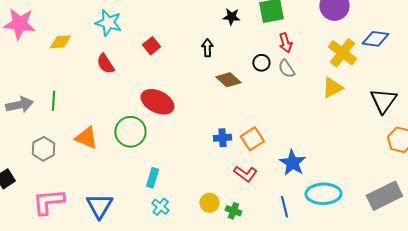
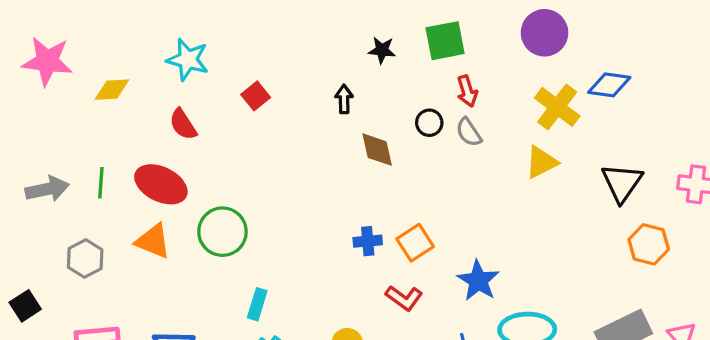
brown diamond: (228, 80) -> (377, 150), turned 35
red ellipse: (157, 102) -> (161, 184), moved

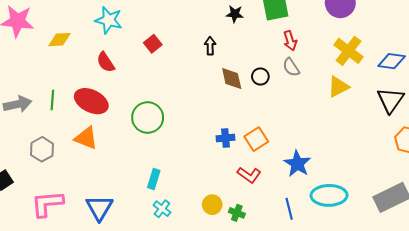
blue diamond: (609, 85) -> (392, 61), moved
black circle: (429, 123) -> (260, 77), moved
green circle: (222, 232) -> (148, 118), moved

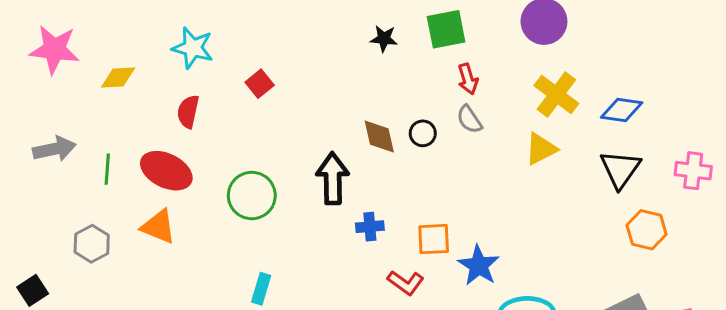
black arrow: (210, 46) -> (333, 178), moved, size x1.8
red semicircle: (106, 62) -> (188, 112), turned 45
gray arrow: (17, 104) -> (54, 149), moved
orange square: (256, 139) -> (434, 239), moved, turned 30

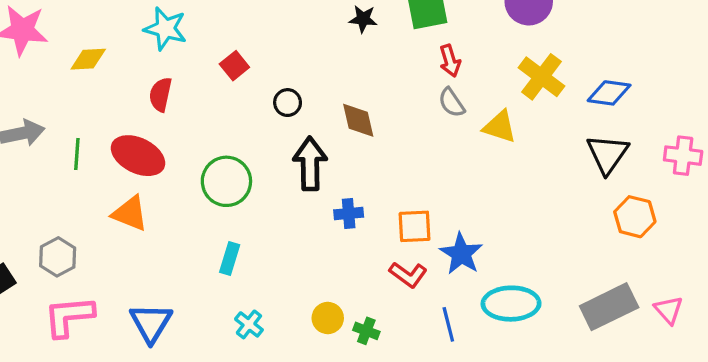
black circle: (423, 133) -> (288, 103), moved
yellow triangle: (541, 149) -> (500, 127), moved, turned 45
gray hexagon: (92, 244) -> (58, 257), moved
red L-shape: (406, 283) -> (408, 275), moved
cyan rectangle: (261, 289) -> (230, 259), moved

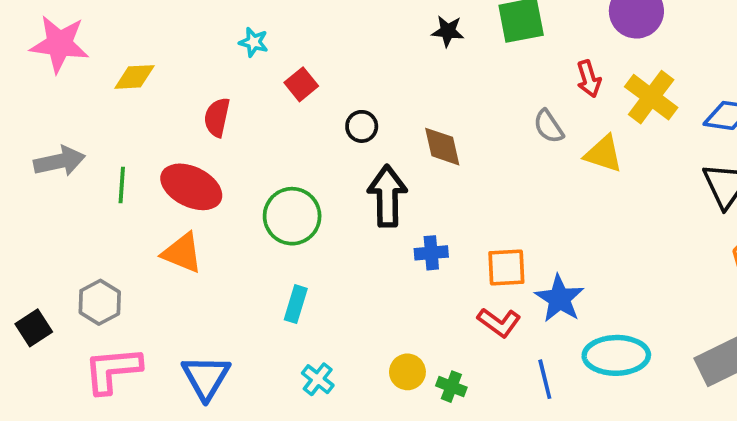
cyan star: (165, 29) -> (254, 42), moved, size x0.6
red arrow: (450, 61) -> (589, 79), moved

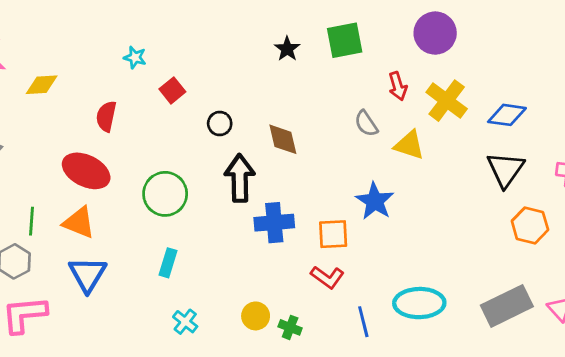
black star: (448, 31) -> (287, 49), turned 30
green line: (122, 185) -> (32, 221), moved
blue cross: (431, 253) -> (274, 223), size x1.5
blue star: (560, 299) -> (375, 201), moved
blue triangle: (206, 377) -> (88, 274), moved

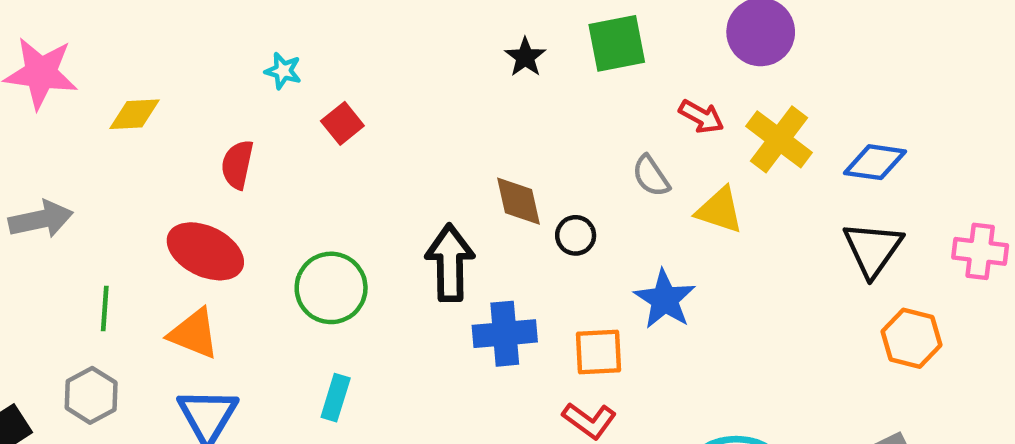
red arrow: (398, 86) -> (701, 117), turned -44
black circle: (220, 124) -> (576, 235), moved
green line: (32, 221) -> (105, 309), moved

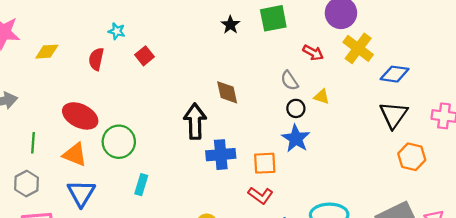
yellow cross: (779, 139) -> (358, 48), moved
red semicircle: (237, 165) -> (96, 59), moved
yellow triangle: (720, 210) -> (322, 97), size x0.7
black circle: (576, 235) -> (296, 108), moved
green circle: (331, 288) -> (119, 142), moved

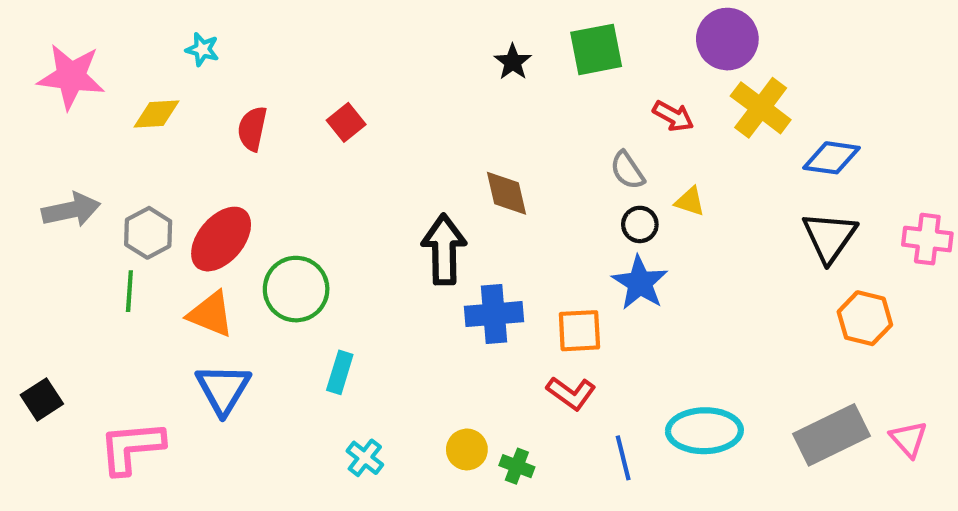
cyan star: (117, 31) -> (202, 49), moved
red ellipse: (80, 116) -> (221, 239), turned -76
gray hexagon: (27, 184) -> (148, 233), moved

